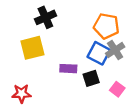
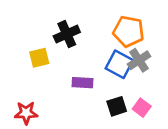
black cross: (45, 17) -> (67, 34), moved
yellow square: (32, 48) -> (39, 58), size x0.7
black square: (91, 78) -> (117, 106), moved

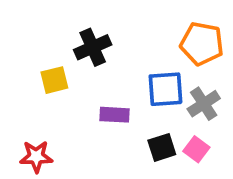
orange pentagon: (129, 31) -> (202, 44), moved
gray cross: (139, 60) -> (204, 104), moved
blue square: (119, 64) -> (165, 89), turned -32

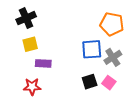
black cross: (93, 47) -> (26, 18), moved
purple rectangle: (114, 115) -> (43, 63), moved
red star: (36, 157) -> (32, 87), moved

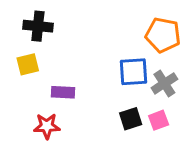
black cross: (26, 18) -> (38, 26), turned 30
yellow square: (30, 44) -> (28, 64), moved
pink square: (109, 83) -> (159, 120), turned 32

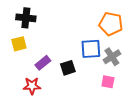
purple rectangle: (63, 92) -> (43, 63), turned -42
black square: (131, 119) -> (68, 68), moved
pink square: (159, 120) -> (108, 82), turned 32

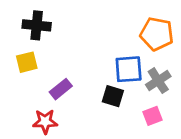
black square: (68, 68) -> (113, 96), moved, turned 35
pink square: (108, 82) -> (153, 116), turned -32

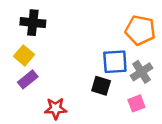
yellow square: (27, 62) -> (24, 55), turned -36
purple rectangle: (61, 89) -> (28, 79), moved
red star: (45, 122) -> (56, 109), moved

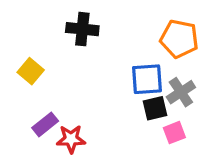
black cross: (33, 23) -> (82, 29), moved
purple rectangle: (28, 79) -> (45, 124), moved
black square: (101, 86) -> (155, 108), moved, turned -30

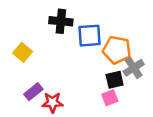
orange pentagon: (179, 39) -> (117, 50), moved
blue square: (147, 79) -> (89, 36), moved
pink square: (174, 133) -> (110, 98), moved

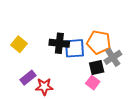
black cross: (61, 21) -> (59, 43), moved
blue square: (89, 36) -> (74, 48), moved
pink square: (110, 98) -> (93, 83), turned -32

